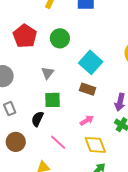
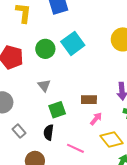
cyan square: (91, 62) -> (73, 43), moved, turned 30
brown rectangle: (88, 89) -> (89, 100), moved

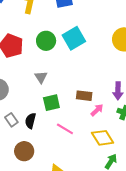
pink arrow: (96, 119) -> (97, 110), moved
black semicircle: (49, 132) -> (30, 121), moved
pink line: (75, 148) -> (65, 129), moved

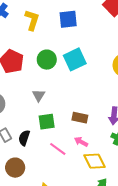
pink arrow: (97, 110) -> (81, 142), moved, turned -112

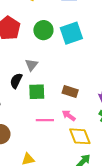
black semicircle: (24, 138) -> (16, 81), moved
pink line: (58, 149) -> (45, 120), turned -42

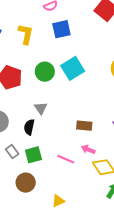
green square: (37, 92) -> (33, 155), moved
pink line: (45, 120) -> (66, 159), turned 36

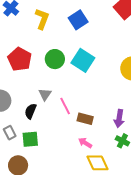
blue square: (61, 29) -> (78, 20), turned -30
cyan square: (73, 68) -> (83, 60), turned -35
pink line: (66, 159) -> (65, 106), moved, turned 30

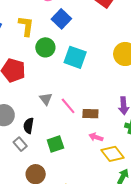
green circle: (55, 59) -> (45, 47), moved
black semicircle: (31, 111) -> (29, 126), moved
green square: (30, 139) -> (55, 144), moved

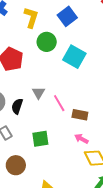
black semicircle: (29, 126) -> (17, 106), moved

